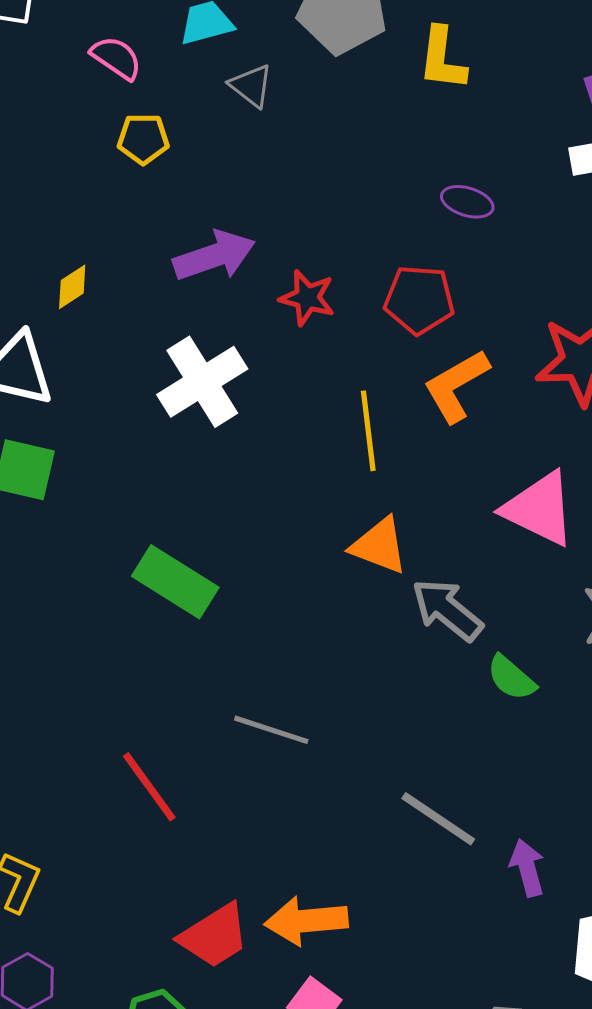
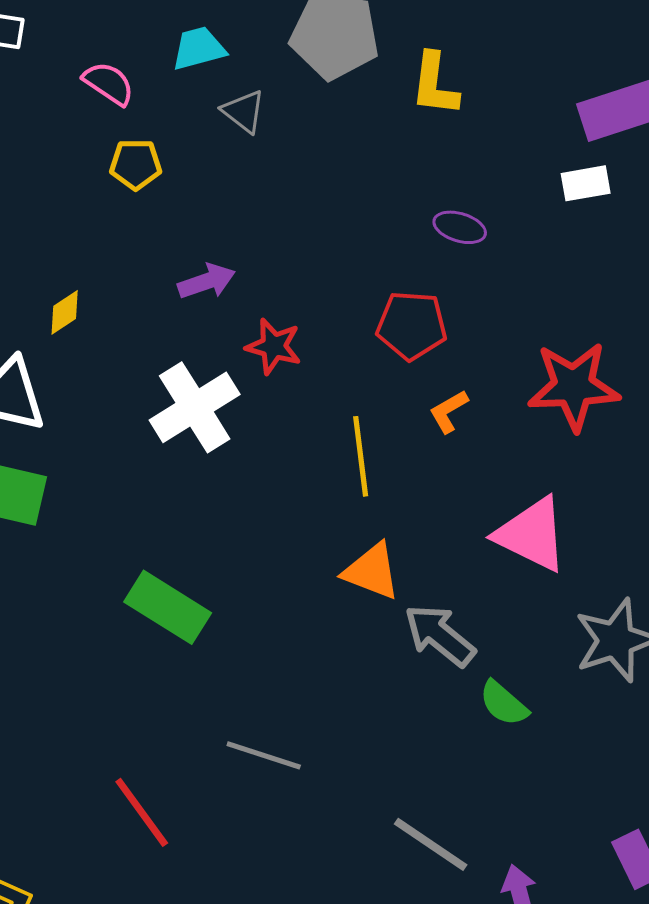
purple arrow: (214, 256) -> (207, 281), size x0.7
red star: (307, 298) -> (274, 346), moved
orange L-shape: (456, 386) -> (449, 411), size x0.6

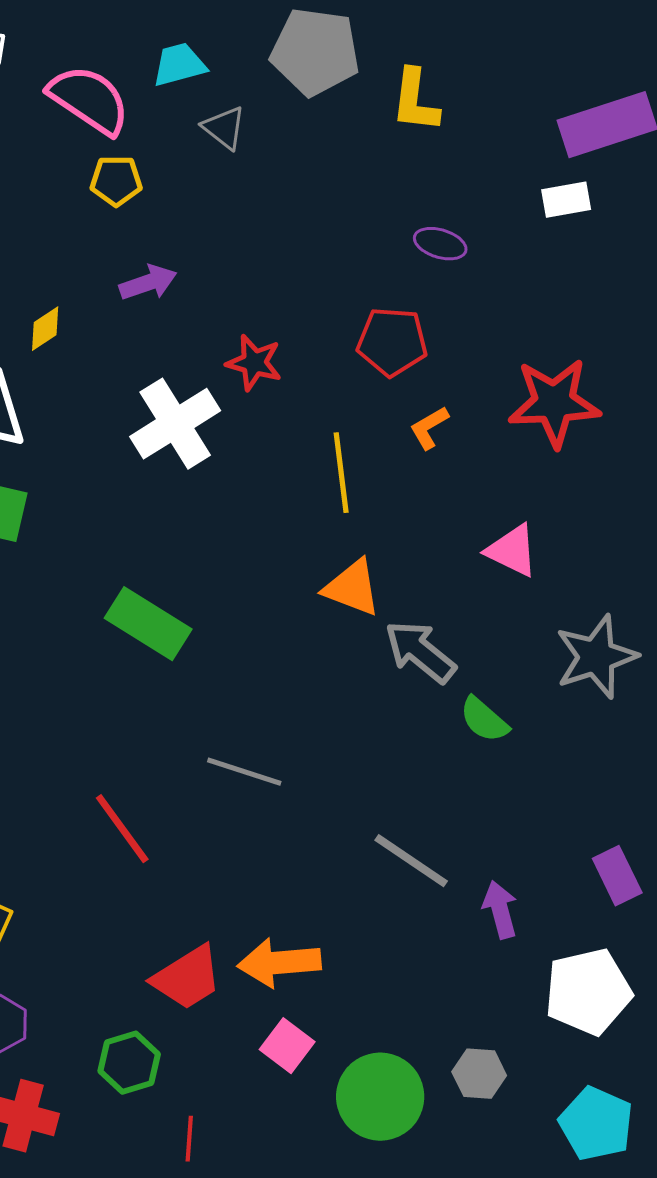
pink semicircle: (109, 83) -> (89, 100), size x1.6
purple arrow: (207, 281) -> (148, 283), moved
pink triangle: (532, 534) -> (512, 551), size x0.7

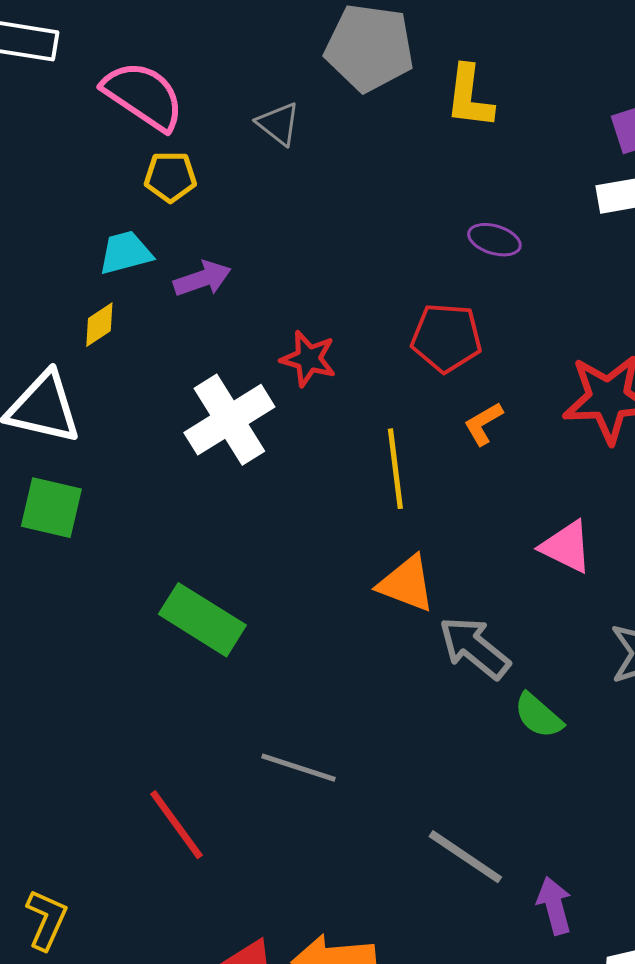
cyan trapezoid: (179, 65) -> (125, 253), moved

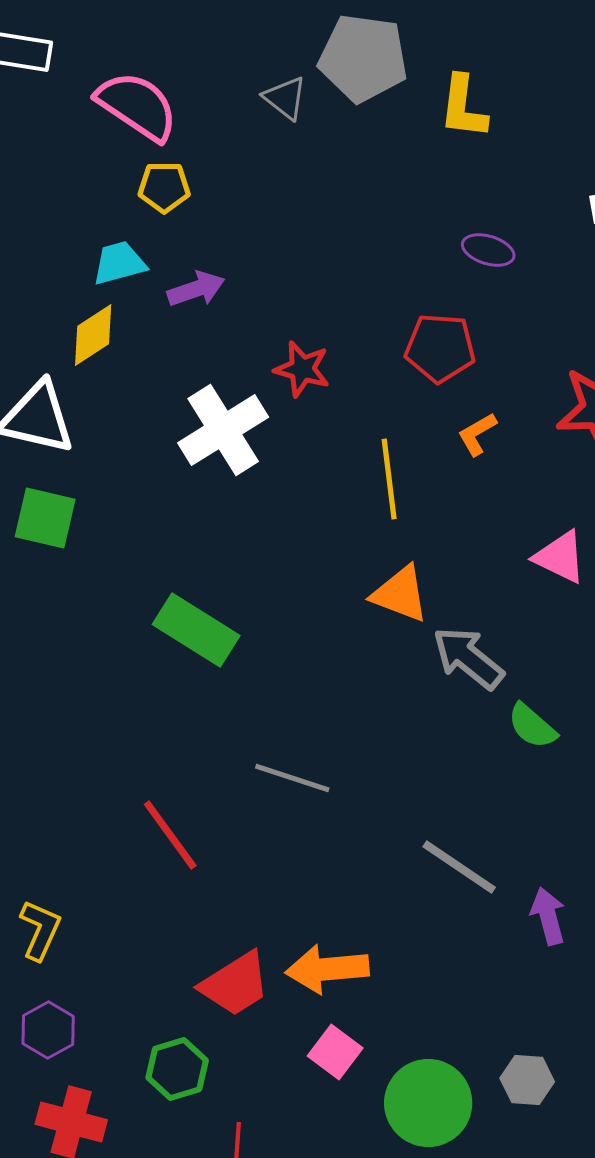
gray triangle: (278, 124) -> (285, 98), moved
yellow diamond: (99, 325) -> (93, 335), size x1.4

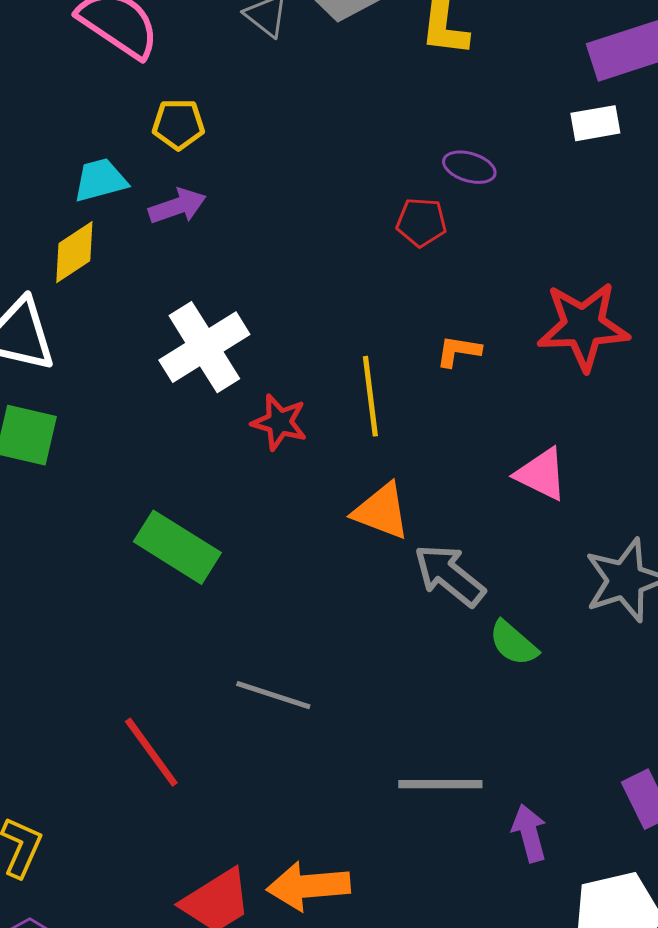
yellow pentagon: (164, 187) -> (178, 124), moved
red pentagon: (440, 348) -> (421, 222), moved, size x0.7
red star: (302, 369) -> (279, 422), moved
orange L-shape: (477, 434) -> (458, 351), turned 39
gray line: (459, 867) -> (440, 784), turned -34

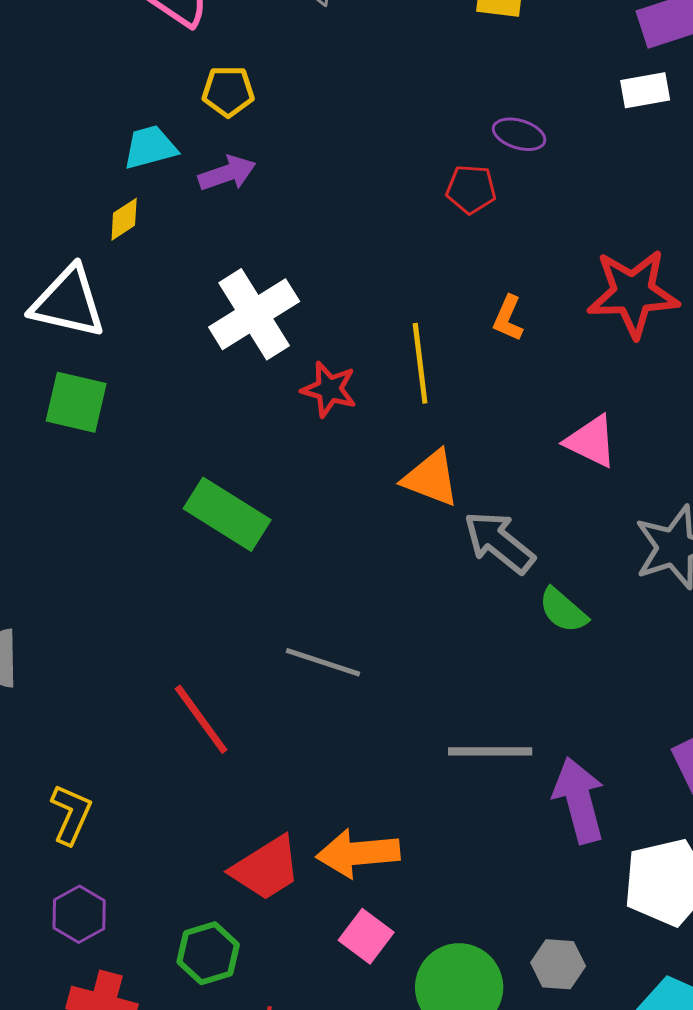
yellow diamond: (74, 252) -> (124, 219), size x0.7
orange L-shape: (458, 351) -> (508, 318), turned -75
purple arrow: (529, 833) -> (579, 800), size x1.5

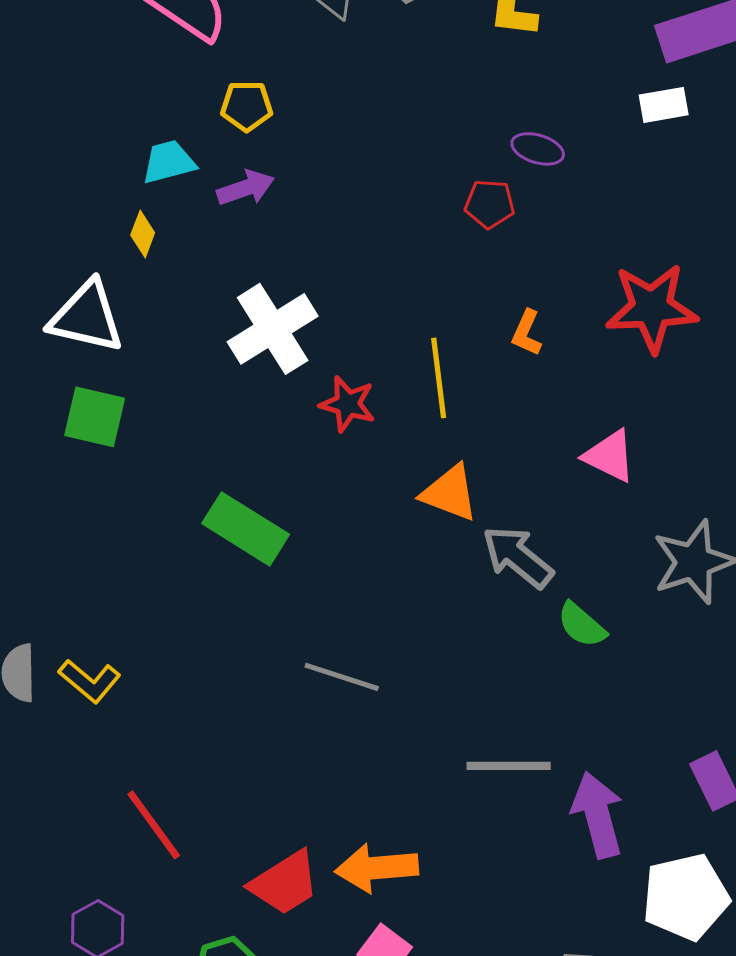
yellow diamond: (124, 219) -> (143, 234), turned -36
red line: (201, 719) -> (154, 825), moved
yellow L-shape: (71, 814) -> (90, 681), moved, turned 106

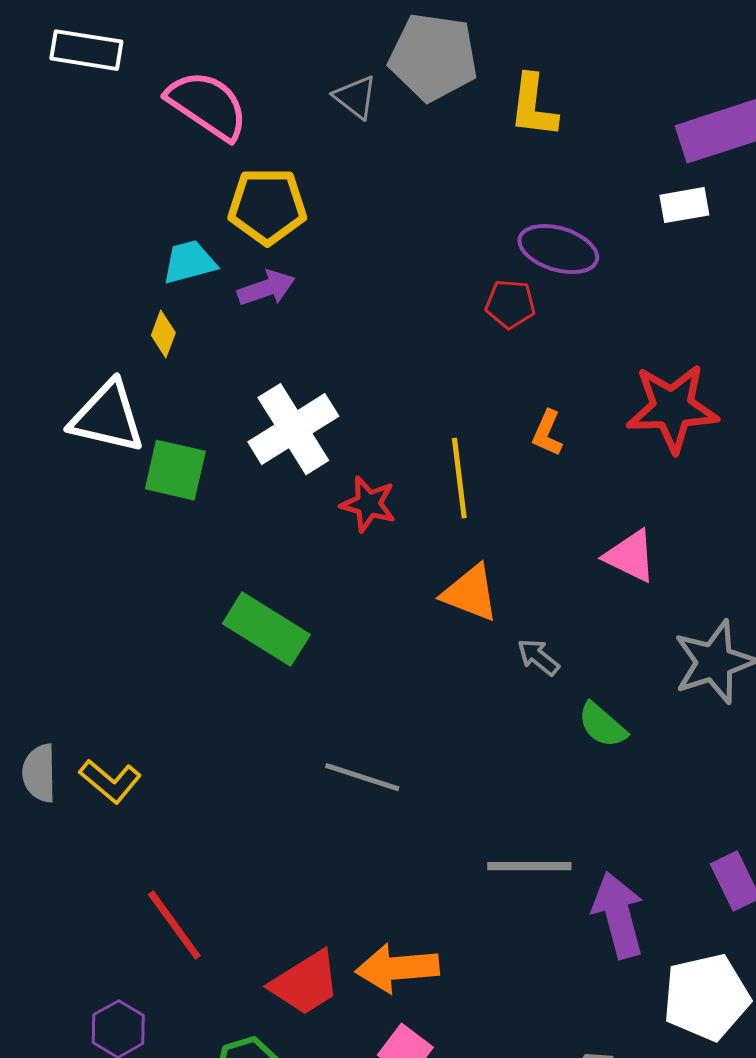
yellow pentagon: (247, 106) -> (267, 206), size x1.5
purple ellipse: (538, 149) -> (558, 249), size x1.5
green square: (95, 417) -> (175, 470), moved
gray arrow: (518, 557) -> (538, 657), size x0.6

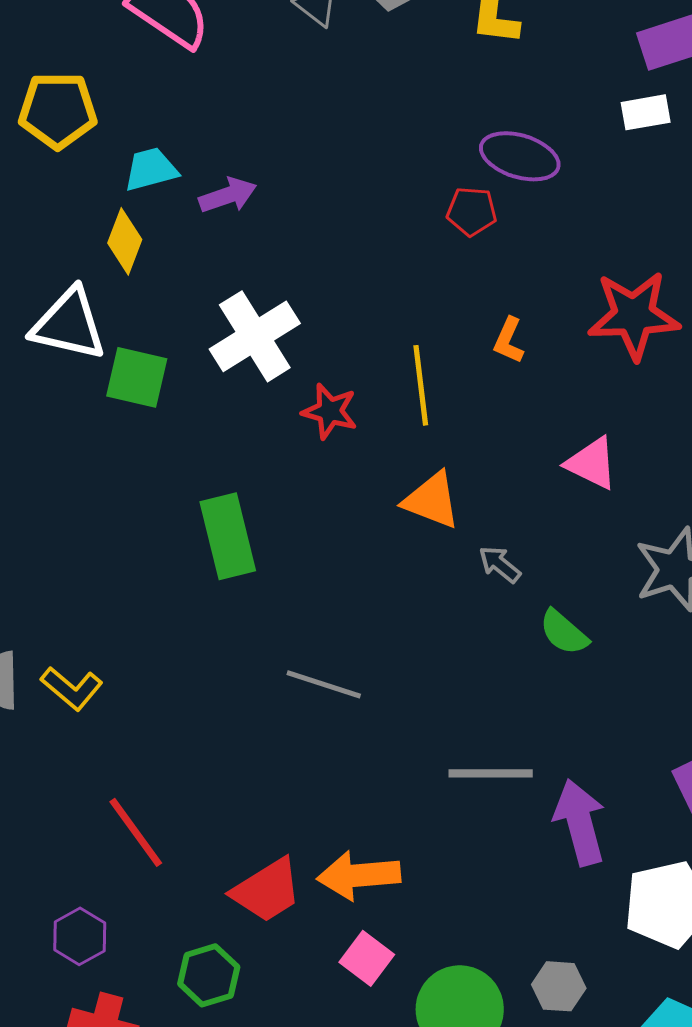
yellow pentagon: (267, 206) -> (58, 110), moved
yellow diamond: (163, 334) -> (125, 241), size x1.4
green rectangle: (266, 629) -> (228, 536), turned 44

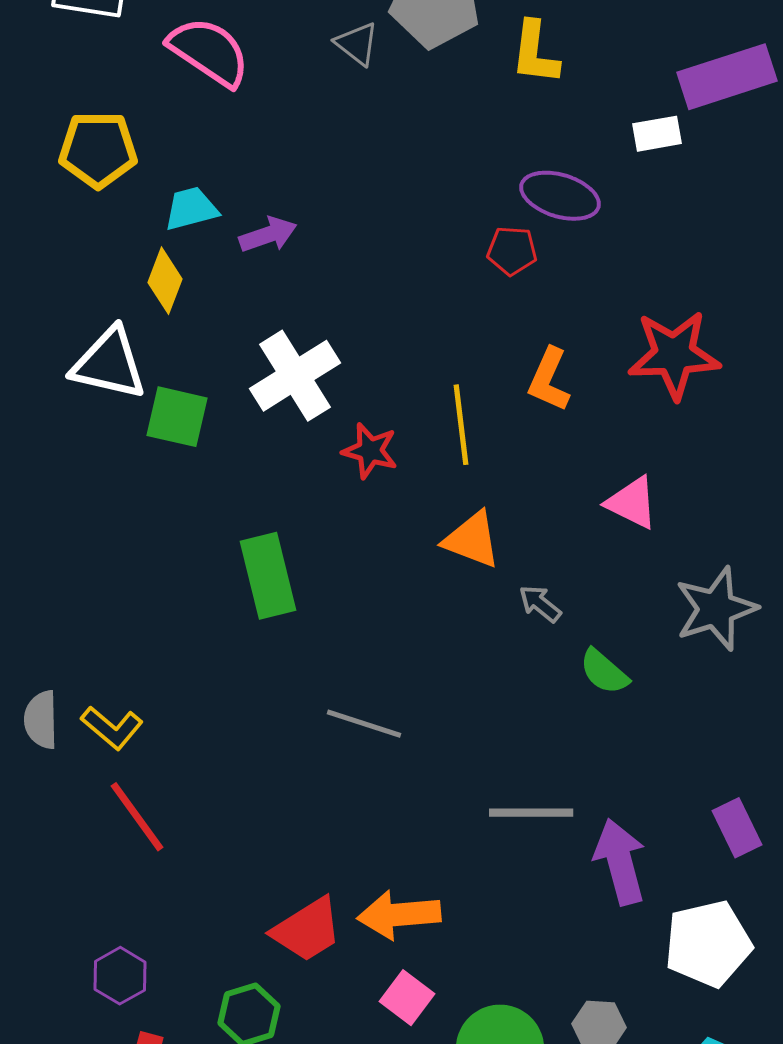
white rectangle: (646, 112) -> (657, 134), moved
orange L-shape: (509, 340) -> (549, 380), size x1.4
red line: (136, 832) -> (137, 817), moved

